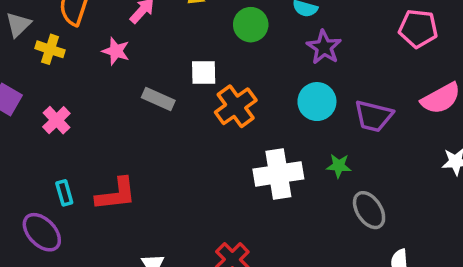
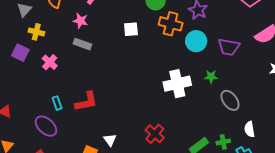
yellow cross: (50, 49) -> (36, 32), moved
gray rectangle: (158, 99) -> (82, 44), moved
orange cross: (236, 106) -> (171, 24), moved, turned -35

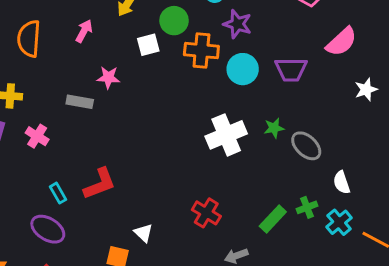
pink star: (80, 21) -> (108, 77), moved
white square: (131, 29) -> (148, 45), moved
green star: (211, 77) -> (274, 128), moved

